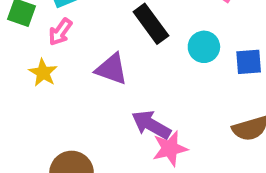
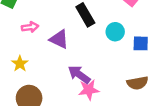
pink arrow: (60, 32) -> (30, 27), moved, turned -140
yellow star: (43, 73) -> (20, 64), moved

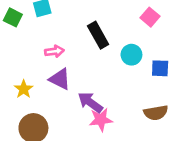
pink arrow: (30, 27) -> (54, 51), moved
purple triangle: (59, 39) -> (60, 79), moved

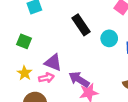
green square: (13, 17) -> (24, 41), moved
pink arrow: (54, 51) -> (46, 78), moved

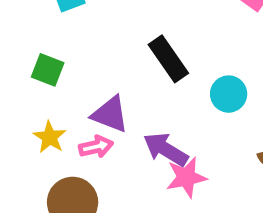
black rectangle: (81, 25) -> (168, 59), moved
cyan circle: (109, 38) -> (229, 94), moved

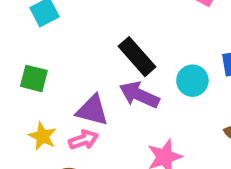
purple arrow: (166, 149) -> (139, 95), moved

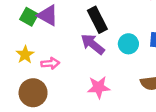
purple triangle: (92, 110) -> (48, 15), moved

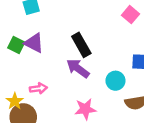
cyan circle: (128, 44) -> (115, 81), moved
yellow star: (25, 55) -> (15, 101), moved

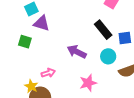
purple triangle: (34, 43) -> (42, 23), moved
black rectangle: (81, 45) -> (103, 30), moved

